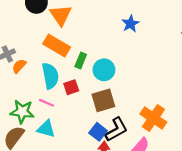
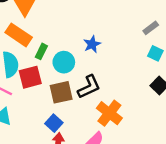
blue star: (130, 24) -> (92, 44), moved
red square: (71, 87) -> (30, 77), size x1.5
black L-shape: (116, 130) -> (89, 87), moved

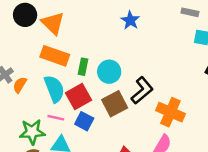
gray rectangle: (151, 28) -> (190, 12), turned 64
blue star: (92, 44) -> (130, 20), moved
blue square: (54, 123) -> (84, 121), moved

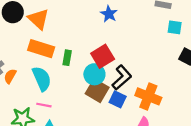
cyan circle: (109, 72) -> (94, 74), moved
red square: (78, 96) -> (103, 56), moved
brown square: (115, 104) -> (97, 91), turned -30
blue square: (84, 121) -> (118, 99), moved

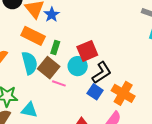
blue star: (109, 14) -> (52, 15), moved
brown square: (97, 91) -> (49, 68), moved
pink line: (44, 105) -> (59, 83), moved

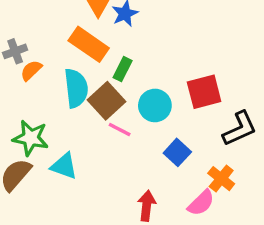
red square: (87, 51) -> (204, 92), moved
black L-shape: (102, 73) -> (240, 129), moved
orange cross: (123, 93) -> (221, 179), moved, size x0.7

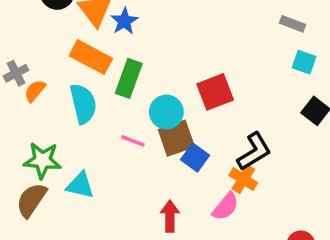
green rectangle: (123, 69) -> (129, 78), size x1.5
brown square: (107, 101) -> (176, 138), moved, turned 30
black L-shape: (240, 129) -> (254, 152), moved

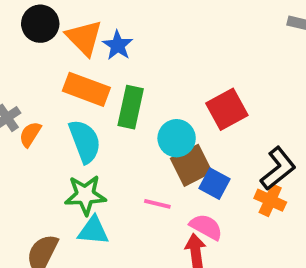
pink line: (133, 141) -> (157, 204), moved
green star: (42, 160) -> (85, 195), moved
pink semicircle: (226, 207) -> (206, 227), moved, turned -92

